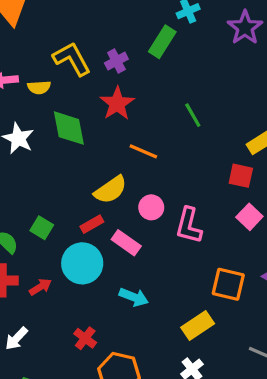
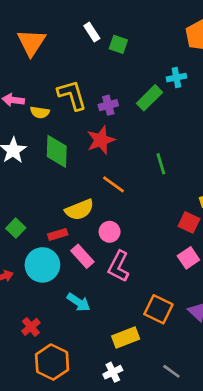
pink L-shape: (189, 226) -> (119, 266), moved

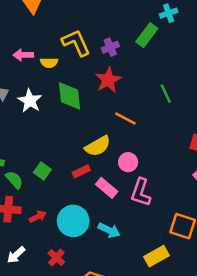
cyan circle: (42, 265) -> (73, 221), moved
red cross: (31, 327) -> (56, 258), moved

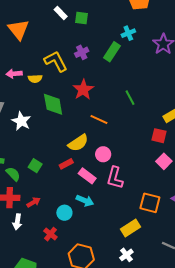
purple cross: (110, 47) -> (82, 52), moved
white star: (30, 101) -> (21, 121), moved
cyan circle: (73, 221) -> (64, 213), moved, size x0.6
cyan arrow: (109, 230) -> (85, 201), moved
white arrow: (16, 255) -> (17, 222), moved, turned -35

